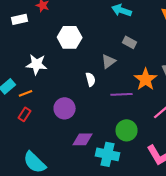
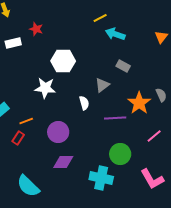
white star: (37, 64) -> (45, 88), moved
orange line: (26, 93) -> (26, 121), moved
purple diamond: (83, 139) -> (63, 162), moved

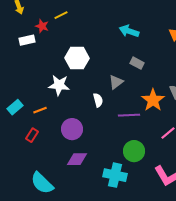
yellow line: (100, 18) -> (61, 15), moved
red star: (36, 29) -> (42, 26), moved
orange line: (26, 121) -> (40, 110), moved

